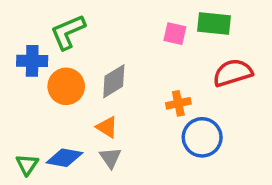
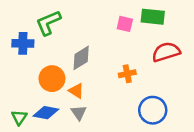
orange circle: (66, 86) -> (52, 79), moved
blue circle: (202, 137) -> (153, 110), moved

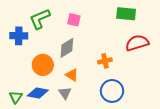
pink square: (125, 24) -> (74, 20), moved
orange triangle: (76, 91) -> (72, 75), moved
blue circle: (153, 110) -> (112, 91), moved

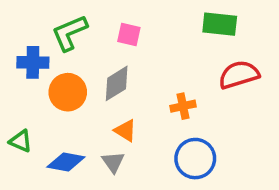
orange circle: (43, 65) -> (68, 92), moved
green triangle: (16, 97) -> (21, 141), moved, turned -40

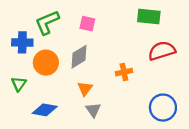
orange triangle: (125, 131) -> (85, 89), turned 35
green triangle: (21, 141) -> (19, 84), moved, turned 42
blue circle: (195, 159) -> (163, 108), moved
gray triangle: (113, 162) -> (93, 110), moved

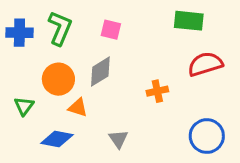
green L-shape: (47, 22) -> (60, 28), turned 136
blue cross: (22, 42) -> (19, 33), moved
orange triangle: (85, 89) -> (78, 108), moved, turned -49

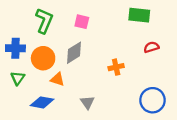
blue cross: (19, 33) -> (15, 48), moved
red semicircle: (205, 64) -> (151, 47), size x0.6

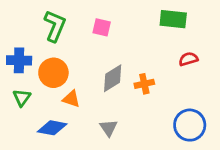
gray diamond: (74, 53) -> (113, 78), moved

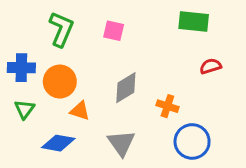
orange cross: (144, 84) -> (167, 106), moved, turned 30
blue circle: (190, 125) -> (192, 141), moved
gray triangle: (108, 128) -> (121, 143), size x1.4

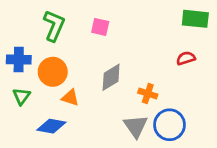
green rectangle: (194, 22) -> (195, 19), moved
gray triangle: (121, 143) -> (136, 126), moved

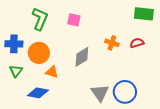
orange cross: (148, 94) -> (112, 43), moved

